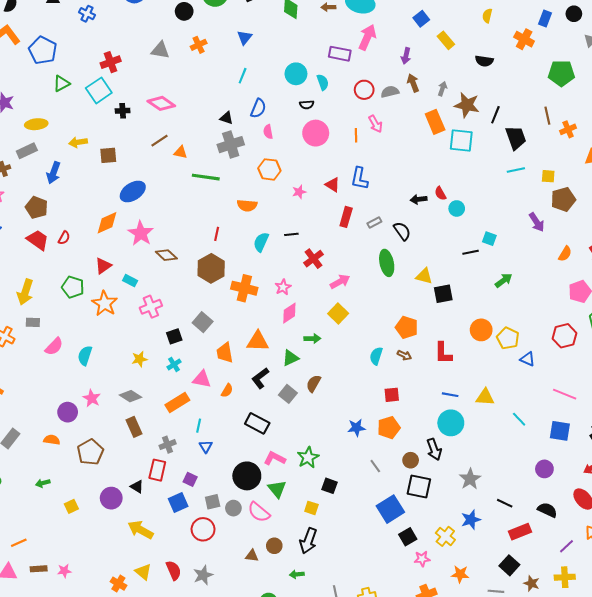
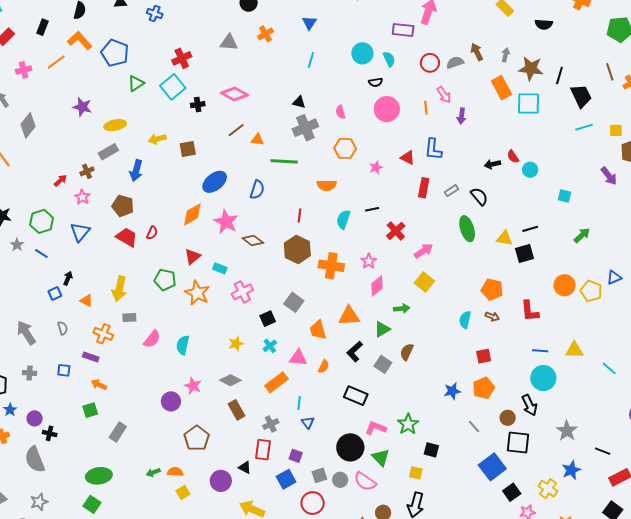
purple arrow: (406, 56) -> (462, 116), moved
blue semicircle: (258, 108) -> (257, 190), moved
black line: (471, 252) -> (530, 229), moved
blue triangle: (528, 359) -> (614, 278), moved, turned -42
orange semicircle: (52, 440) -> (175, 472), moved

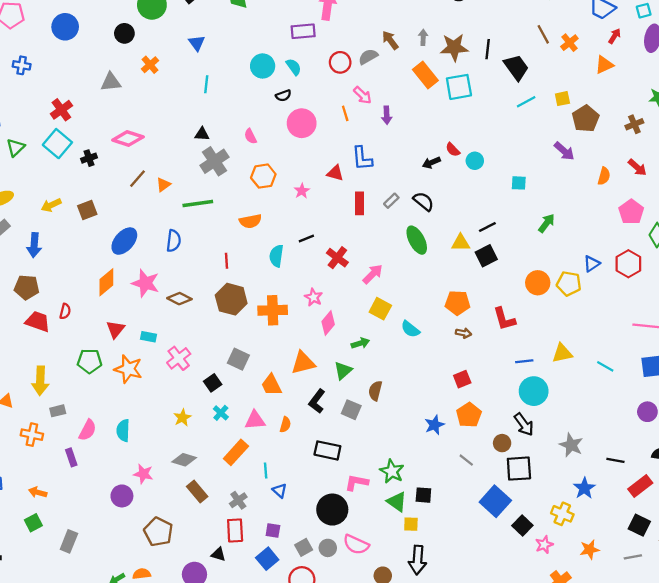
orange triangle: (257, 140) -> (163, 185), turned -32
cyan semicircle: (465, 320) -> (410, 329), moved, turned -54
purple rectangle: (91, 357) -> (71, 457), moved, turned 63
green triangle: (381, 457) -> (397, 502), moved

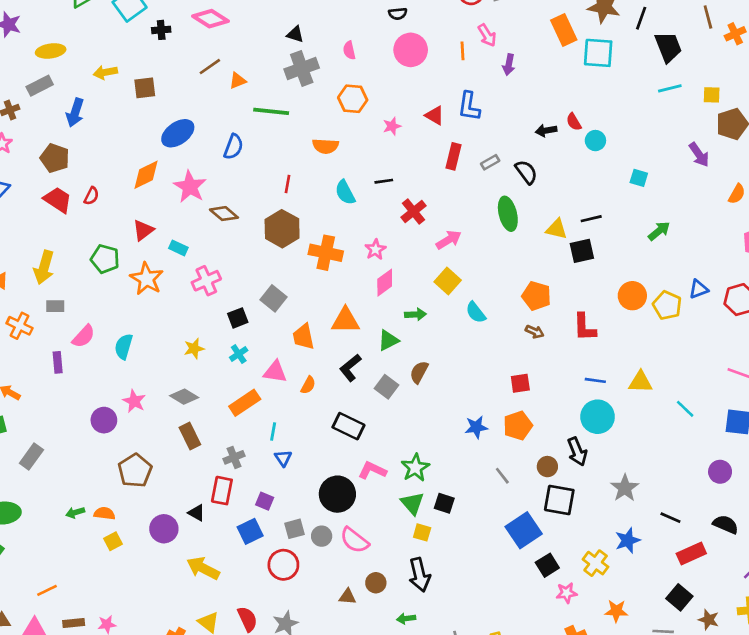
cyan semicircle: (276, 256) -> (345, 192), turned -50
black arrow: (418, 560) -> (419, 575), turned -32

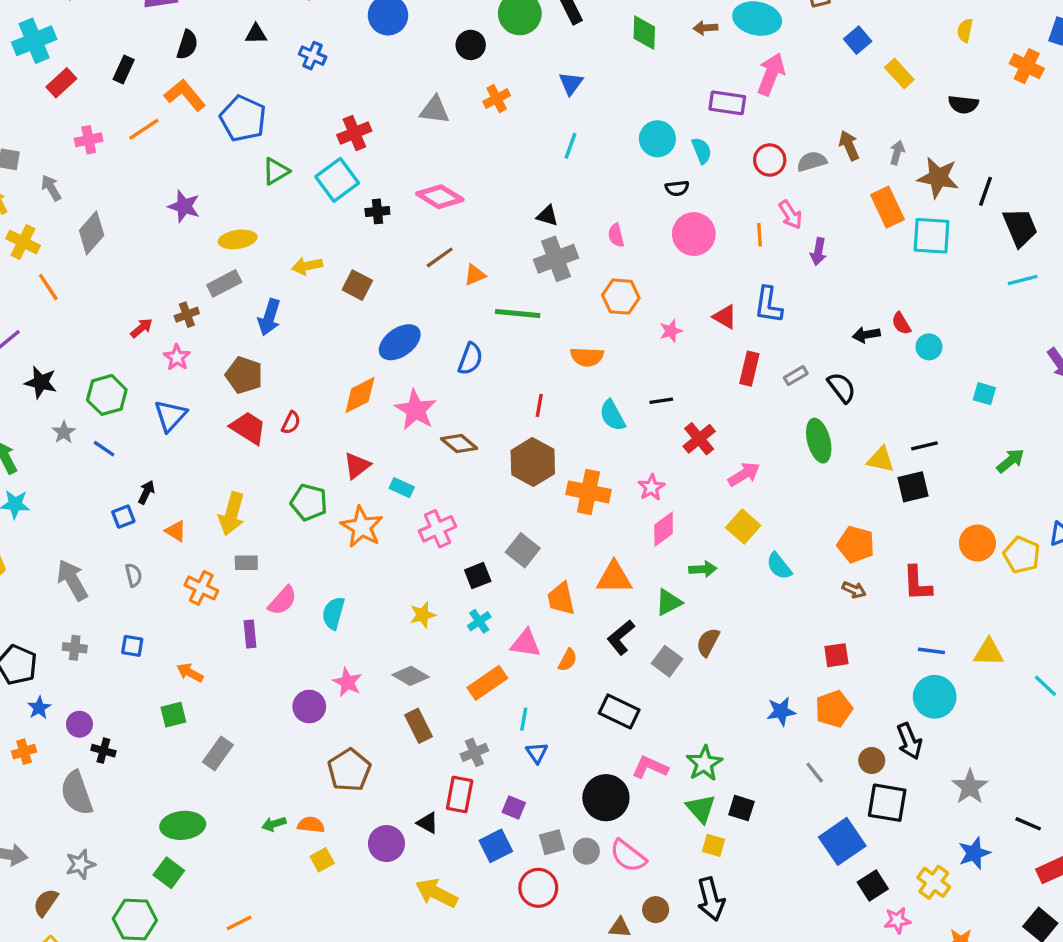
brown square: (145, 88) -> (357, 285), turned 35

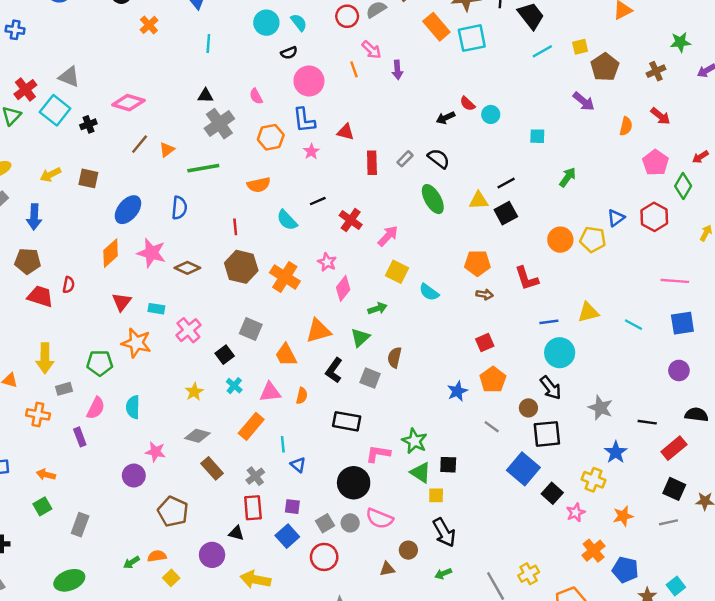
gray triangle: (435, 110) -> (69, 77), moved, turned 30
red cross: (354, 133) -> (25, 90), moved
blue L-shape: (768, 305) -> (304, 120), moved
orange cross: (588, 492) -> (285, 277), turned 36
green pentagon: (309, 502) -> (100, 363), moved

